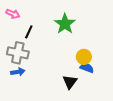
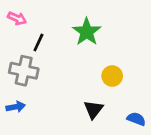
blue semicircle: (87, 68) -> (136, 119), moved
blue arrow: (18, 72) -> (16, 107), moved

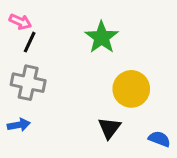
black line: (38, 43) -> (30, 42), moved
yellow circle: (112, 76) -> (131, 89), size x1.5

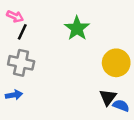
yellow circle: (131, 89) -> (116, 63), moved
black triangle: (109, 128) -> (108, 97), moved

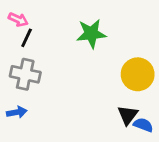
green star: (77, 28) -> (91, 34), turned 30

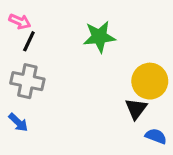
blue arrow: (17, 112) -> (18, 122), turned 54
black triangle: (128, 115) -> (136, 109), moved

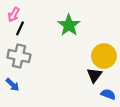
pink arrow: (20, 21) -> (14, 15), turned 96
green star: (99, 37) -> (69, 25), turned -30

